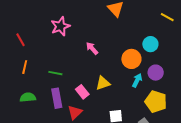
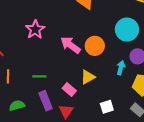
cyan circle: (150, 44) -> (127, 30), size x1.5
pink arrow: (92, 48) -> (70, 45), size x1.5
orange circle: (131, 59) -> (95, 46), moved

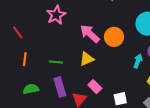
yellow triangle: (88, 77) -> (87, 59), moved
pink rectangle: (69, 90) -> (95, 87), moved

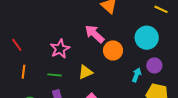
pink star: (56, 15) -> (60, 49), moved
pink arrow: (90, 34) -> (95, 34), moved

